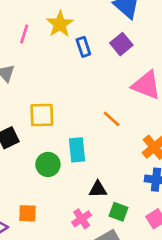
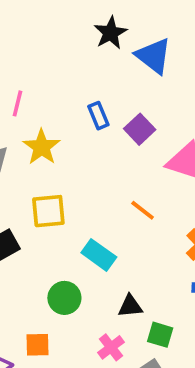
yellow star: (60, 24) -> (42, 147), moved
purple square: (121, 44) -> (140, 129), moved
cyan rectangle: (77, 150) -> (99, 255), turned -45
green circle: (48, 164) -> (64, 298), moved

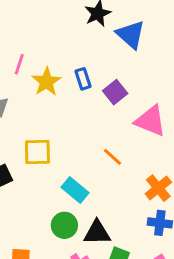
yellow star: (42, 147) -> (46, 82), moved
green circle: (64, 298) -> (64, 225), moved
black triangle: (130, 306) -> (97, 233), size x1.4

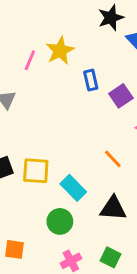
yellow star: (46, 82) -> (60, 51), moved
yellow square: (37, 152) -> (36, 171), moved
black triangle: (97, 233) -> (113, 208), moved

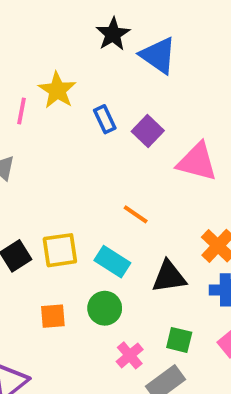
orange line: (113, 159) -> (136, 214), moved
orange square: (14, 249) -> (53, 316), moved

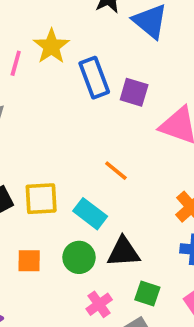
blue rectangle: (105, 119) -> (94, 78), size x1.5
purple square: (148, 131) -> (134, 92), turned -32
black triangle: (169, 277) -> (123, 252), moved

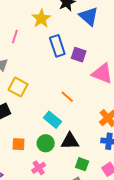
yellow star: (51, 46) -> (41, 19), moved
yellow square: (41, 199) -> (18, 87), moved, turned 30
pink cross: (99, 304) -> (39, 168), moved

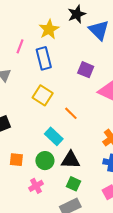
blue rectangle: (57, 46) -> (44, 58), moved
yellow square: (18, 87) -> (43, 95), moved
green square: (82, 164) -> (73, 184), moved

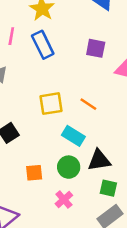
yellow square: (43, 95) -> (51, 104), moved, turned -30

